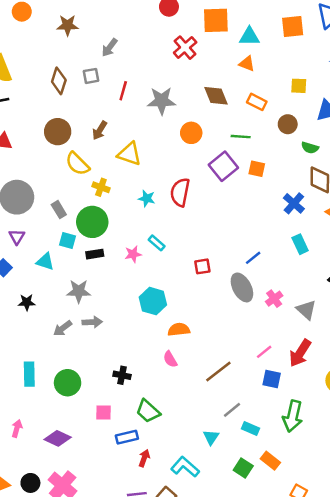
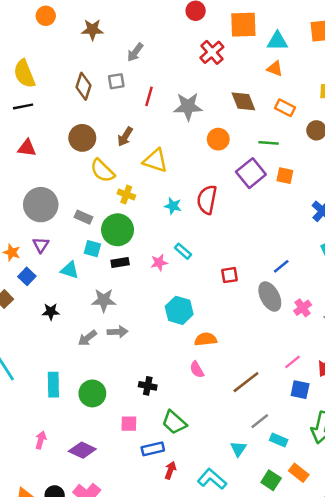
gray rectangle: (59, 210) -> (84, 217), turned -35

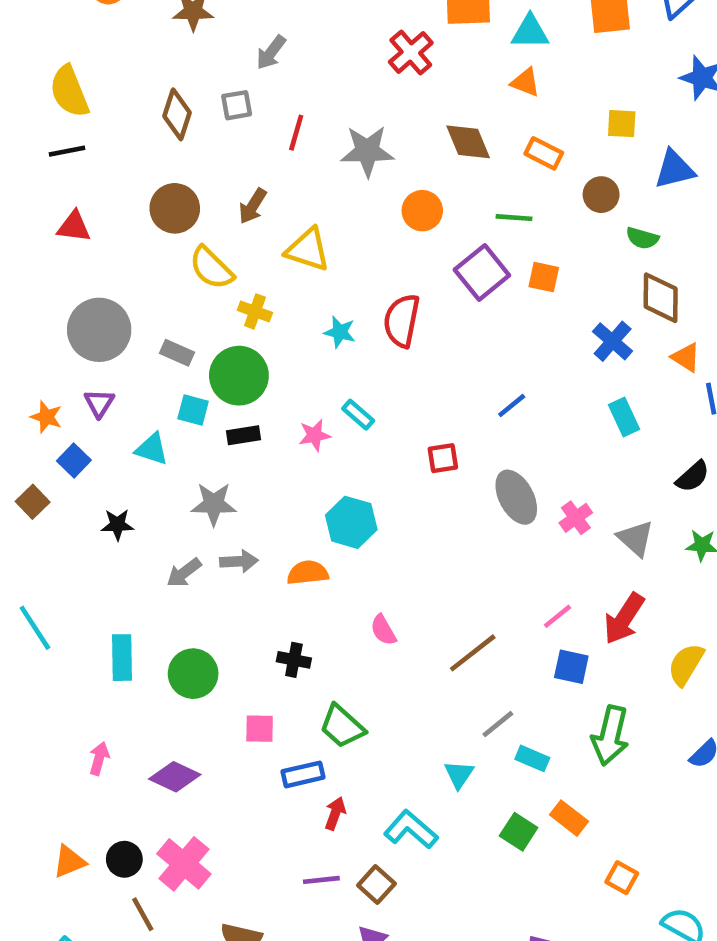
blue line: (281, 266) -> (512, 405), moved
orange semicircle: (206, 339) -> (308, 573), moved

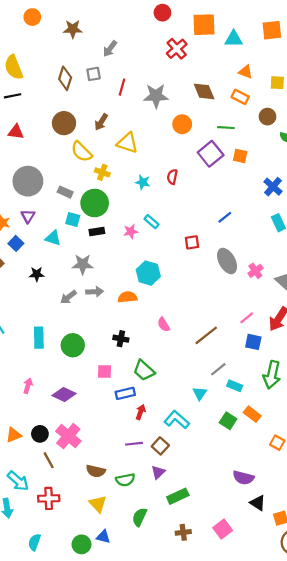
orange triangle: (525, 82) -> (246, 72), moved
red semicircle: (402, 321) -> (172, 177), size x0.6

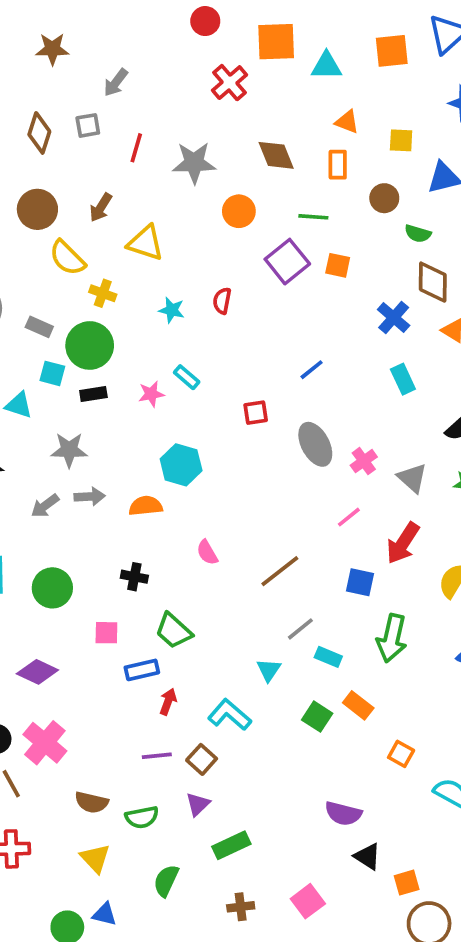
orange rectangle: (240, 97) -> (338, 165), turned 63
pink line: (247, 318) -> (349, 517), moved

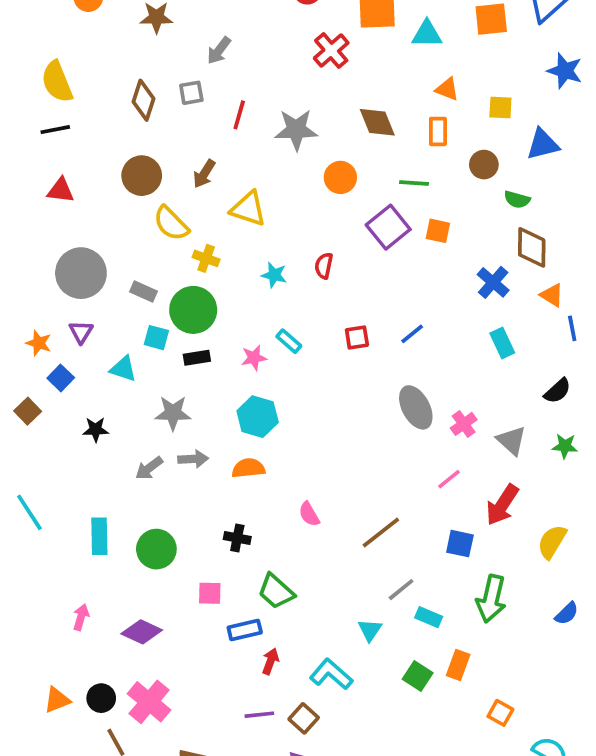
red square: (256, 413) -> (357, 338), moved
cyan hexagon: (181, 465) -> (258, 417), moved
orange rectangle: (358, 705) -> (458, 665), turned 72

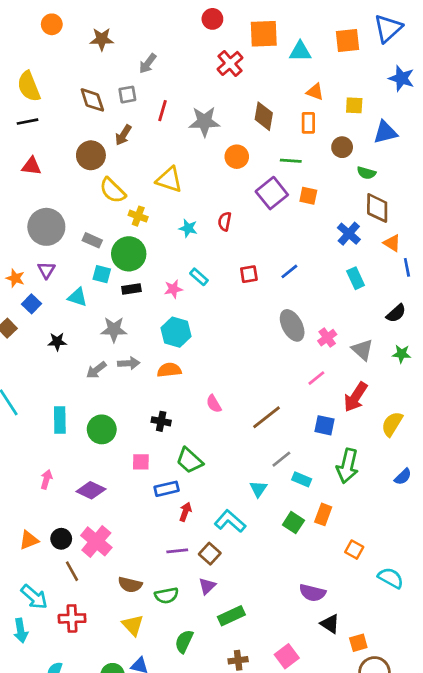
brown diamond: (144, 100) -> (92, 100), turned -36
brown diamond: (377, 122) -> (264, 116), turned 32
brown arrow: (204, 174) -> (123, 135), moved

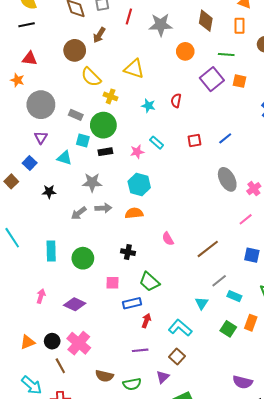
orange star: (15, 278) -> (17, 80), moved
brown square: (210, 554) -> (177, 356), moved

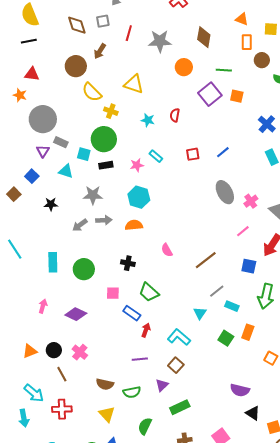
orange rectangle: (240, 26) -> (247, 42), moved
gray rectangle: (76, 115) -> (61, 142), moved
blue rectangle: (132, 303) -> (132, 313), turned 48
pink cross: (79, 343) -> (80, 352), size x0.7

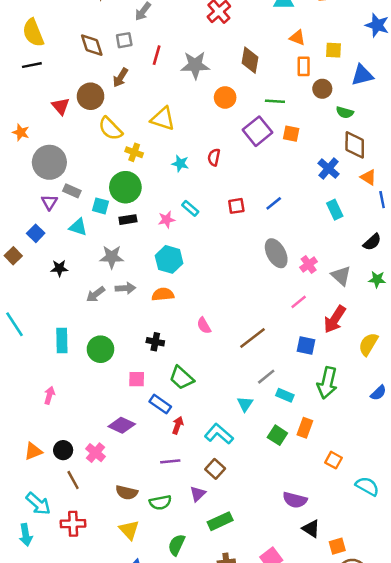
red triangle: (32, 74) -> (61, 106), moved, turned 42
purple diamond: (76, 314) -> (122, 425), moved

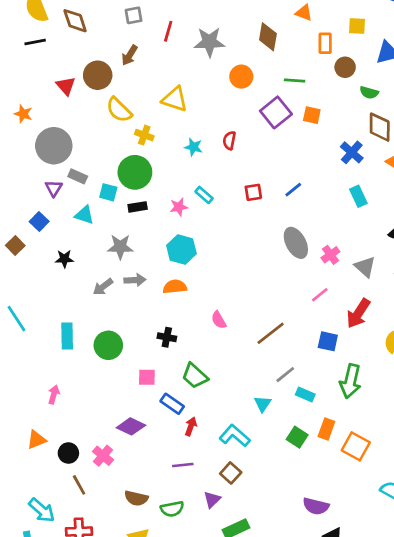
orange triangle: (297, 38) -> (304, 13), moved
brown diamond: (92, 45) -> (75, 21), moved
orange triangle: (33, 451) -> (36, 440), moved
orange square: (334, 460) -> (356, 446), moved, size x1.5

